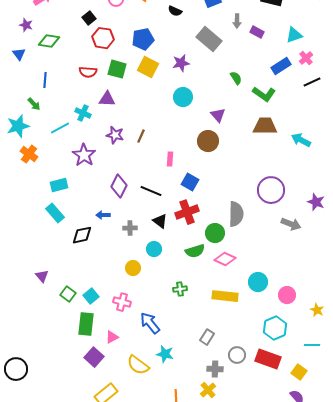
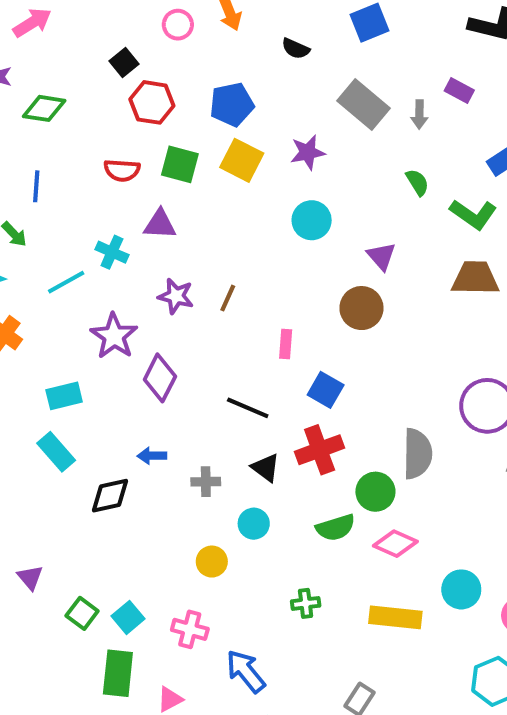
gray arrow: (237, 21) -> (419, 114), moved
purple diamond: (119, 186) -> (160, 378), moved

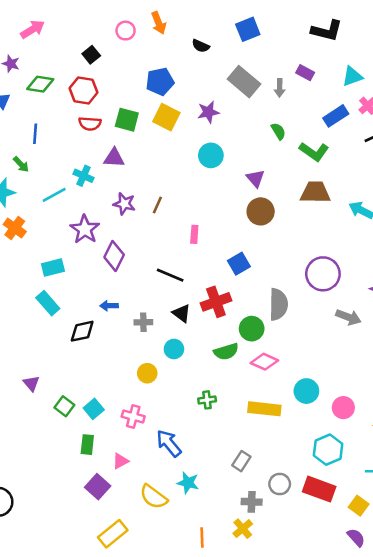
red hexagon: (152, 102) -> (84, 90), moved
brown circle: (361, 308) -> (261, 211), moved
blue square: (326, 390) -> (239, 264), moved, turned 30
green rectangle: (118, 673) -> (87, 445), size x0.7

